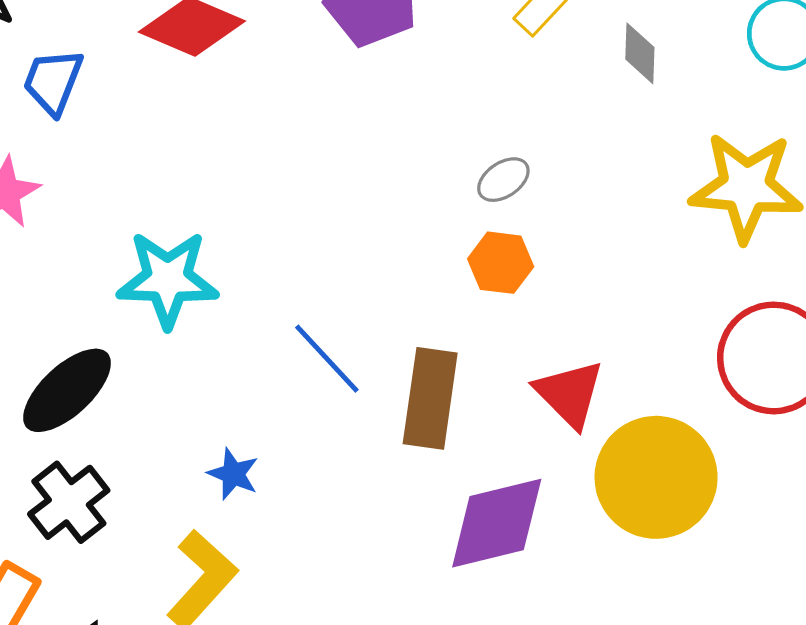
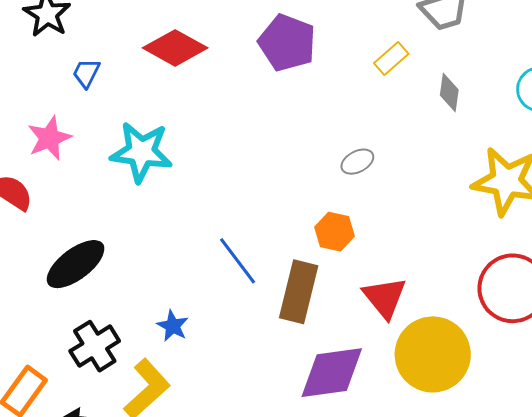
blue trapezoid: (53, 82) -> (86, 73), size x0.7
orange hexagon: (501, 263) -> (335, 232), moved
cyan star: (168, 279) -> (141, 152), moved
black cross: (69, 502) -> (95, 346), moved

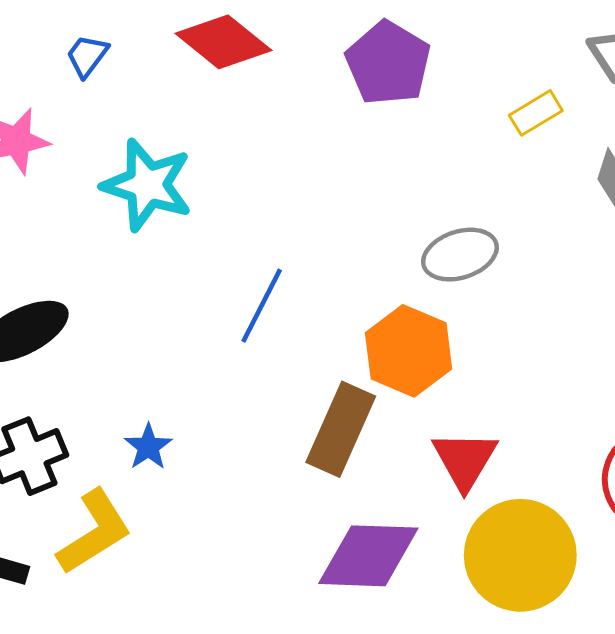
gray ellipse: (357, 162) -> (460, 255), size x1.5
orange hexagon: (335, 232) -> (409, 351), size x1.5
blue line: (238, 261) -> (262, 306), moved, turned 54

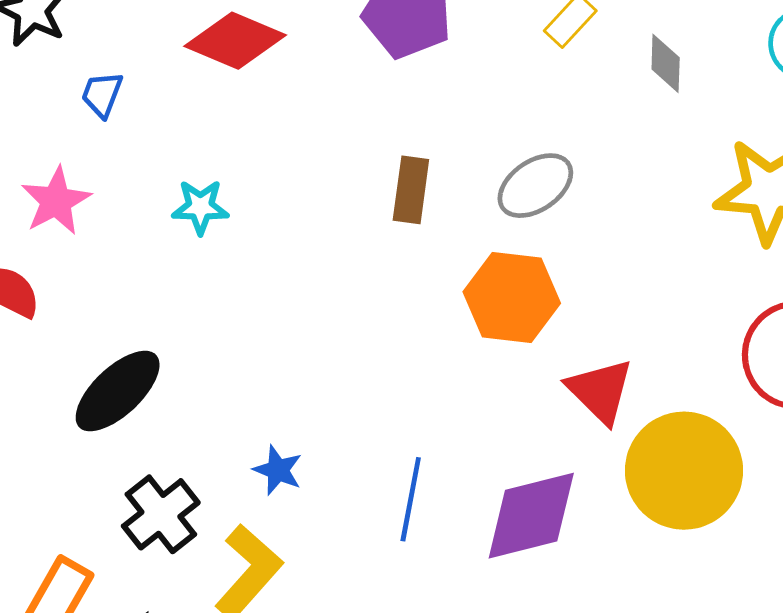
cyan star: (147, 185) -> (200, 207), size x0.6
blue line: (262, 306) -> (411, 499), moved
brown rectangle: (341, 429) -> (411, 190), moved, size x0.7

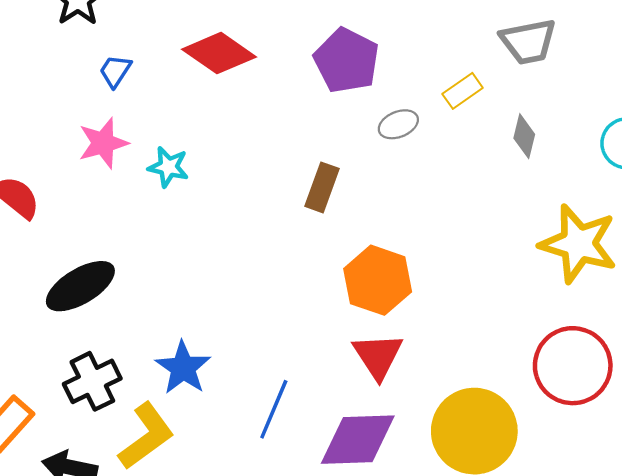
gray ellipse: (535, 186) -> (398, 124), moved, size x0.7
pink star: (56, 201) -> (103, 143), moved
red triangle: (600, 391) -> (378, 356), moved
blue star: (278, 470) -> (183, 368), size x1.5

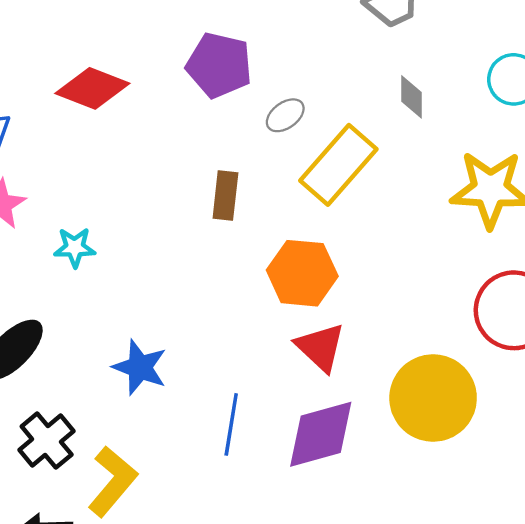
yellow rectangle: (463, 91) -> (338, 165), moved, size x2.0
cyan star: (168, 167) -> (75, 247), moved
blue star: (183, 368) -> (140, 367), moved

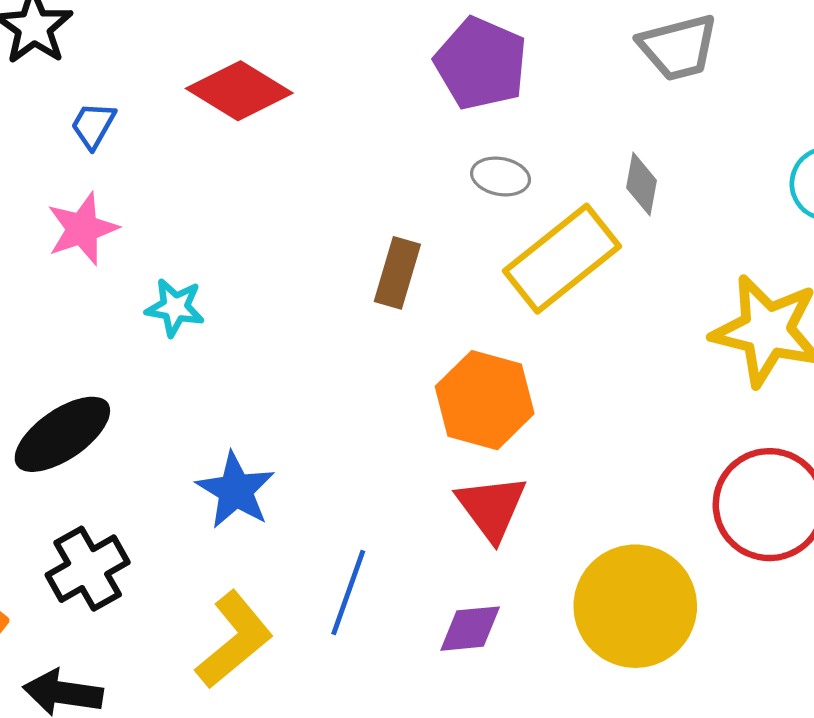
purple pentagon: (219, 65) -> (481, 64), moved
gray diamond: (412, 97) -> (642, 184), moved
gray ellipse: (285, 115) -> (501, 176), turned 36
purple diamond: (321, 434) -> (470, 629), size x0.6
yellow L-shape: (112, 481) -> (234, 640), moved

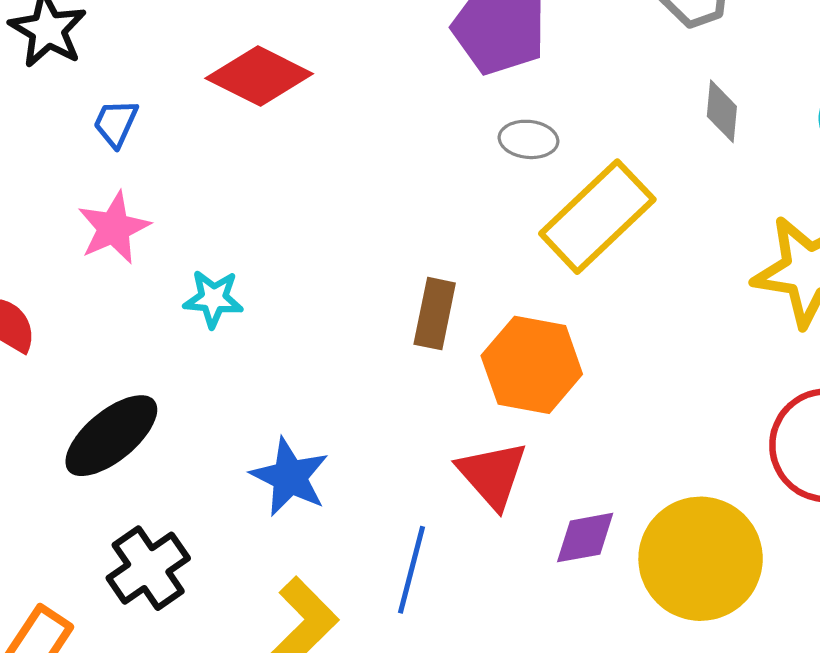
gray diamond: (642, 184) -> (722, 111), moved
brown rectangle: (397, 273) -> (435, 314), moved
red triangle: (492, 508) -> (492, 475), moved
purple diamond: (470, 629) -> (585, 538), moved

